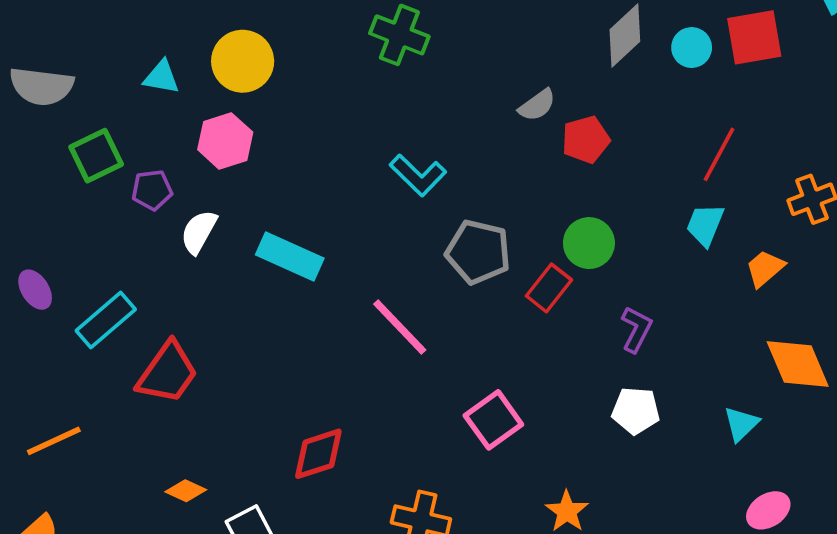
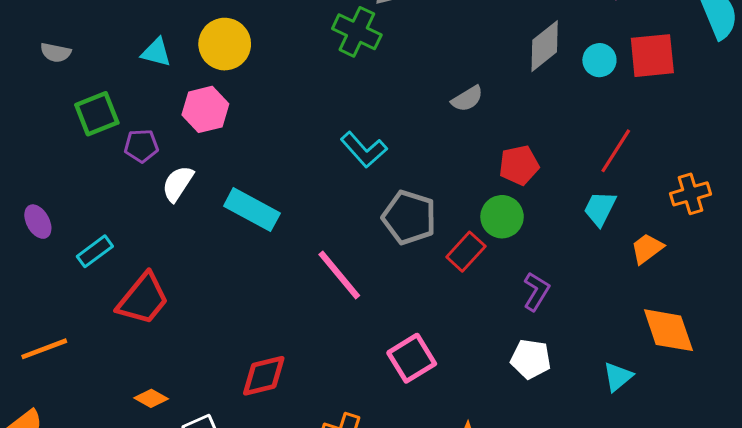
gray semicircle: (41, 86) -> (56, 53), size x0.6
red pentagon: (586, 140) -> (519, 165), moved
cyan rectangle: (106, 320) -> (95, 251), size x0.7

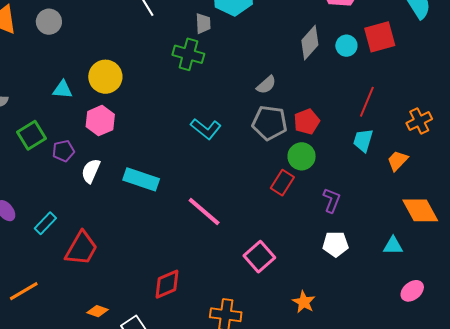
gray pentagon: (409, 217) -> (270, 123), moved
cyan triangle: (618, 377) -> (393, 246), turned 50

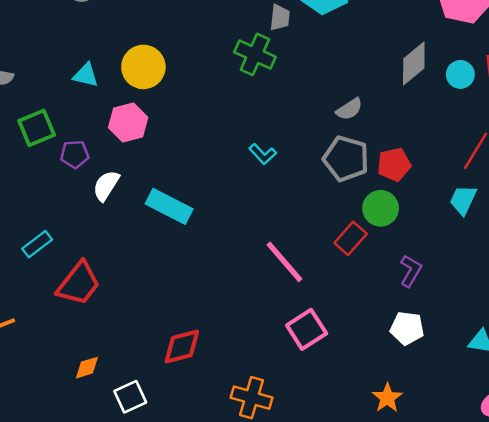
cyan L-shape: (206, 129) -> (263, 154), size x0.7
pink line: (204, 212) -> (284, 262), moved
orange star: (304, 302) -> (387, 398), moved
orange diamond: (97, 311) -> (87, 368), turned -45

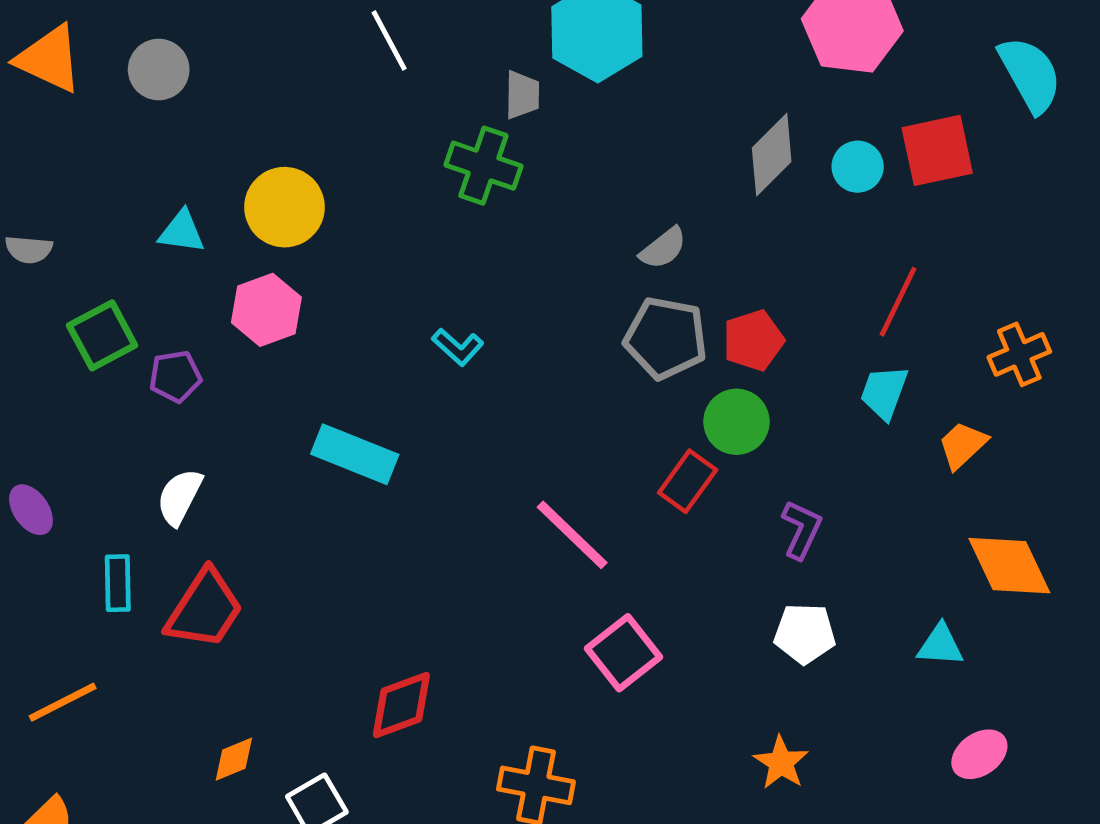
cyan L-shape: (263, 154) -> (458, 347), moved
white semicircle: (106, 186) -> (179, 497), moved
cyan rectangle: (37, 244) -> (118, 583), moved, turned -48

